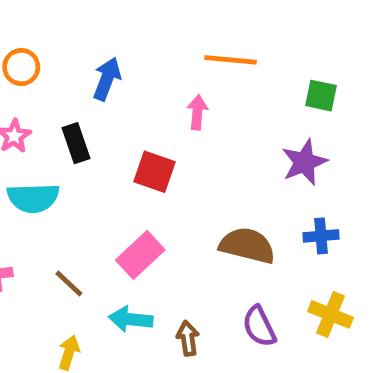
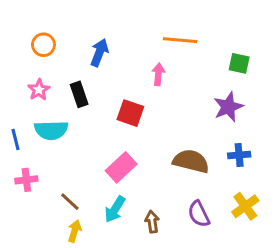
brown line: (69, 284) -> (70, 202), moved
yellow cross: (331, 314) -> (245, 206), turned 32
cyan arrow: (131, 319) -> (115, 209), turned -64

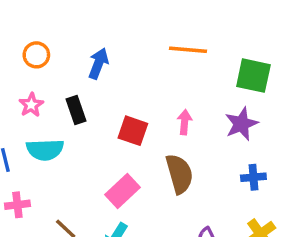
green square: (239, 63) -> (253, 76), size x1.5
pink arrow: (158, 74) -> (185, 122), moved
brown semicircle: (191, 161) -> (179, 174), moved, turned 60

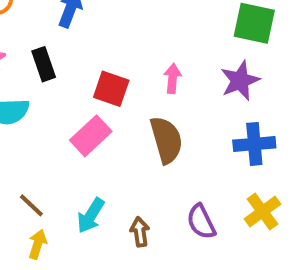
blue cross: (253, 177) -> (254, 144), size x1.4
pink rectangle: (123, 191) -> (91, 136), moved

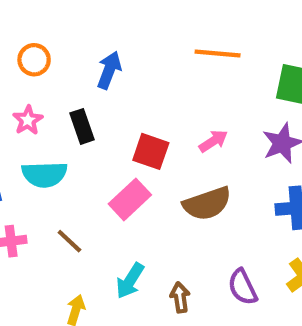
pink arrow: (173, 79) -> (213, 141), turned 52
brown semicircle: (166, 140) -> (207, 204), turned 87
brown line: (31, 205) -> (69, 241), moved

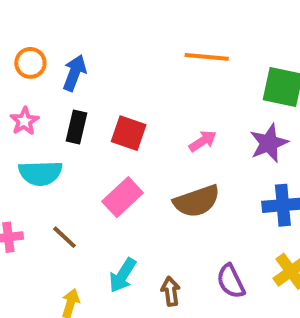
blue arrow: (109, 70) -> (74, 73), moved
black rectangle: (82, 126) -> (76, 127), turned 32
red square: (151, 151) -> (129, 133), moved

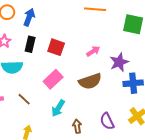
purple star: (269, 143) -> (119, 62), moved
cyan arrow: (123, 275) -> (58, 108), moved

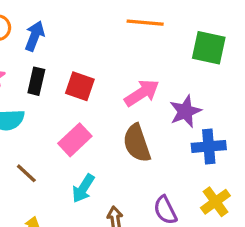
pink arrow: (93, 51) -> (142, 93), size x1.5
brown semicircle: (90, 81) -> (137, 143), turned 90

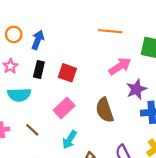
pink arrow: (142, 93) -> (120, 66), moved

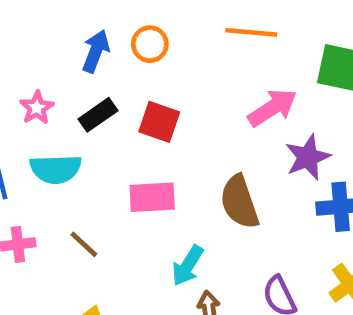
orange circle: (14, 34) -> (150, 44), moved
black rectangle: (39, 70) -> (98, 115), turned 42
pink rectangle: (64, 108) -> (152, 197), turned 40
cyan arrow: (70, 140) -> (188, 266), moved

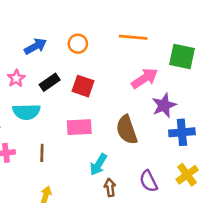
blue arrow: (96, 51) -> (35, 46), moved, turned 40
brown line: (84, 244) -> (42, 153), turned 48

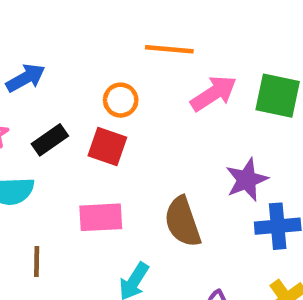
orange line: (133, 37) -> (169, 49), moved
orange circle: (78, 44) -> (121, 100), moved
pink arrow: (145, 78) -> (214, 93), moved

